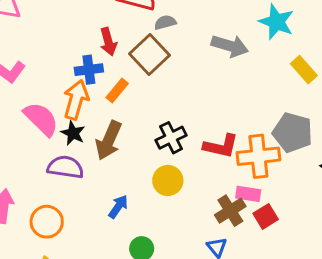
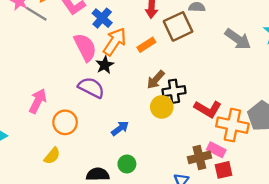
blue cross: (89, 70) -> (102, 18), moved, turned 30
brown arrow: (109, 140) -> (156, 80), moved, size x0.7
yellow circle: (168, 180) -> (162, 107), moved

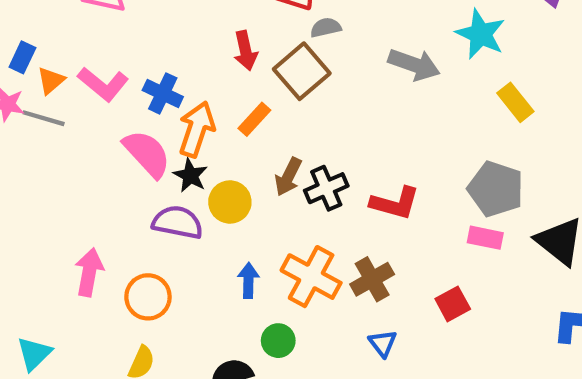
yellow circle: (162, 107) -> (230, 202), moved
orange cross: (232, 125) -> (311, 277), moved, turned 32
blue arrow: (120, 128) -> (248, 281), turned -36
pink rectangle: (216, 150) -> (485, 238), moved
brown cross: (199, 157) -> (372, 279), moved

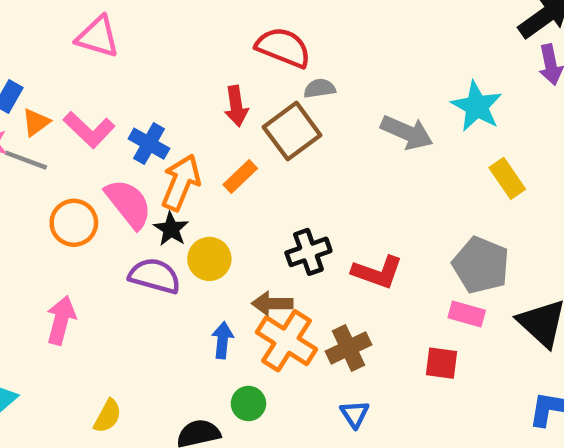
brown arrow: (288, 177) -> (272, 304), moved, turned 60
orange circle: (148, 297) -> (74, 223), moved
red square: (453, 304) -> (442, 363), moved, turned 32

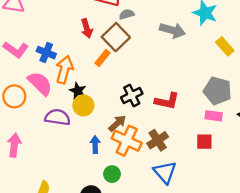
orange rectangle: (240, 176) -> (102, 58), moved
black star: (171, 229) -> (78, 91), moved
brown arrow: (272, 304) -> (117, 123), turned 144
blue triangle: (355, 414) -> (165, 172), size x1.6

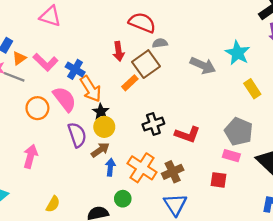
orange arrow: (64, 70) -> (91, 89), turned 124
purple semicircle: (58, 117) -> (77, 135), turned 55
brown arrow: (117, 123) -> (100, 150), moved

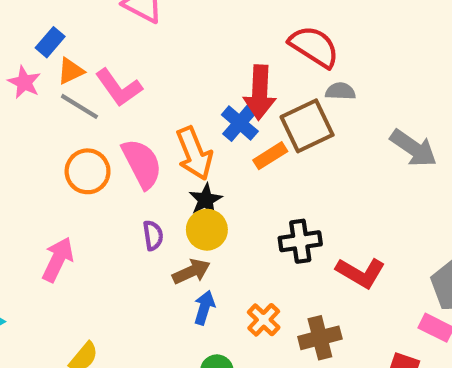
red arrow: (119, 51) -> (260, 92), size x1.4
blue cross: (75, 69) -> (240, 123), moved
gray line: (14, 77) -> (79, 106), moved
purple semicircle: (77, 135) -> (153, 235), size x0.6
orange cross: (142, 168) -> (264, 320), size x0.6

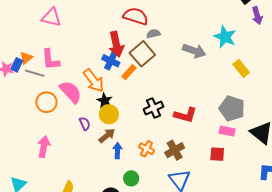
blue rectangle: (50, 42) -> (17, 65), moved
pink L-shape: (119, 88) -> (50, 60), turned 45

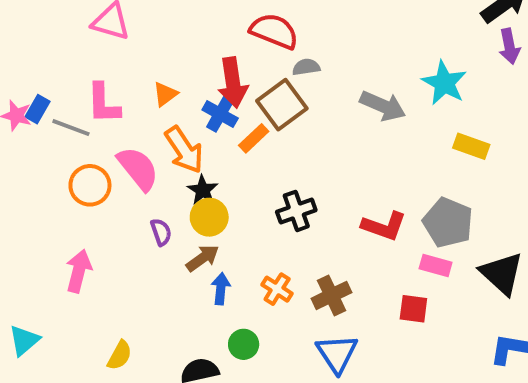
orange triangle: (26, 58) -> (165, 94), moved
yellow rectangle: (241, 68) -> (471, 146), turned -36
red L-shape: (185, 115) -> (384, 226), moved

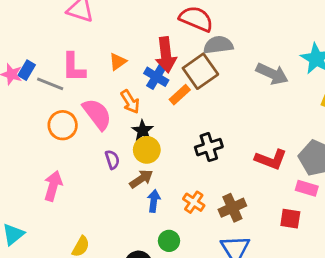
gray semicircle: (306, 67) -> (218, 45), size x1.5
orange arrow: (184, 150) -> (130, 102), size x0.7

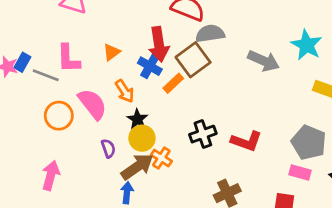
red L-shape: (271, 159) -> (246, 141), moved
brown arrow: (141, 179) -> (137, 167), size x1.4
blue arrow: (154, 201) -> (127, 193), moved
orange cross: (194, 202) -> (161, 158), moved

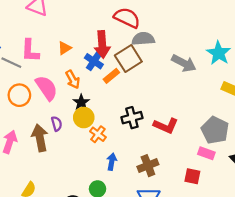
brown arrow: (137, 167) -> (40, 138), moved, turned -70
blue arrow: (127, 193) -> (112, 162), moved

